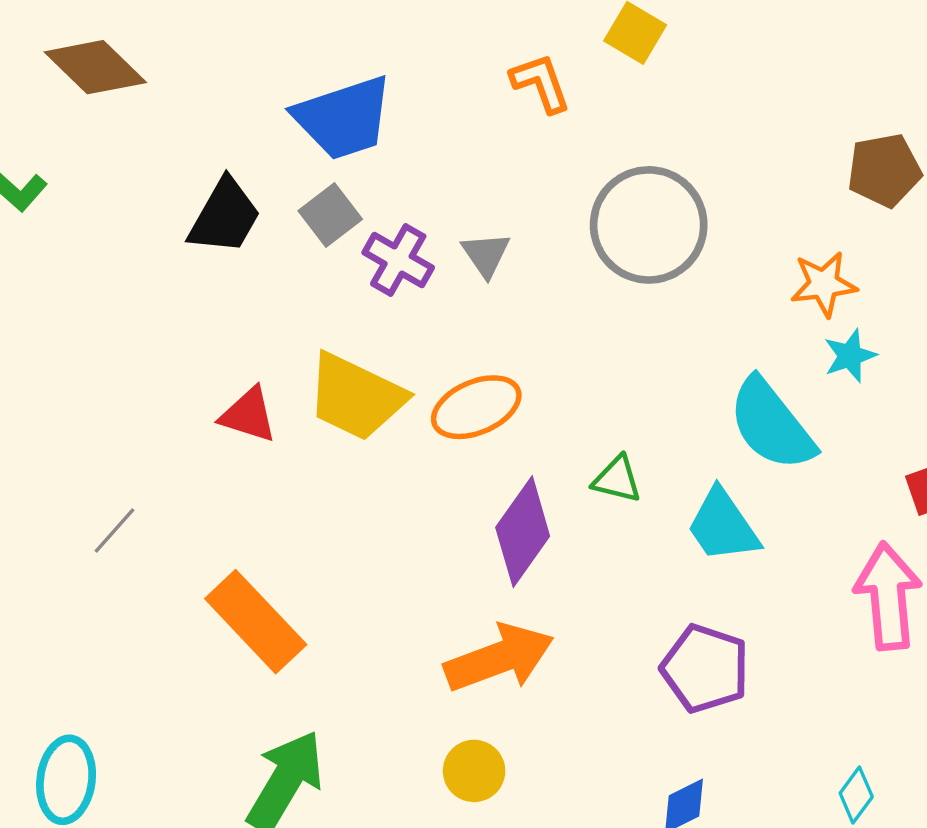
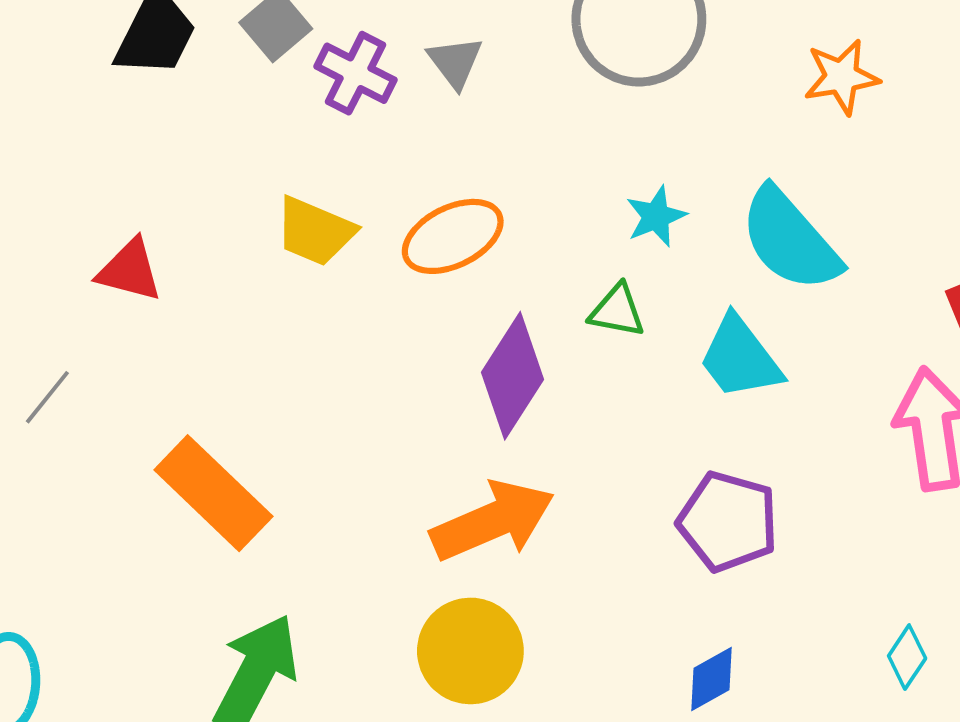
cyan star: (850, 356) -> (656, 216), moved
yellow trapezoid: (356, 397) -> (315, 231), size x0.7
red triangle: (248, 415) -> (130, 270), moved
yellow circle: (474, 771) -> (470, 651), size x1.5

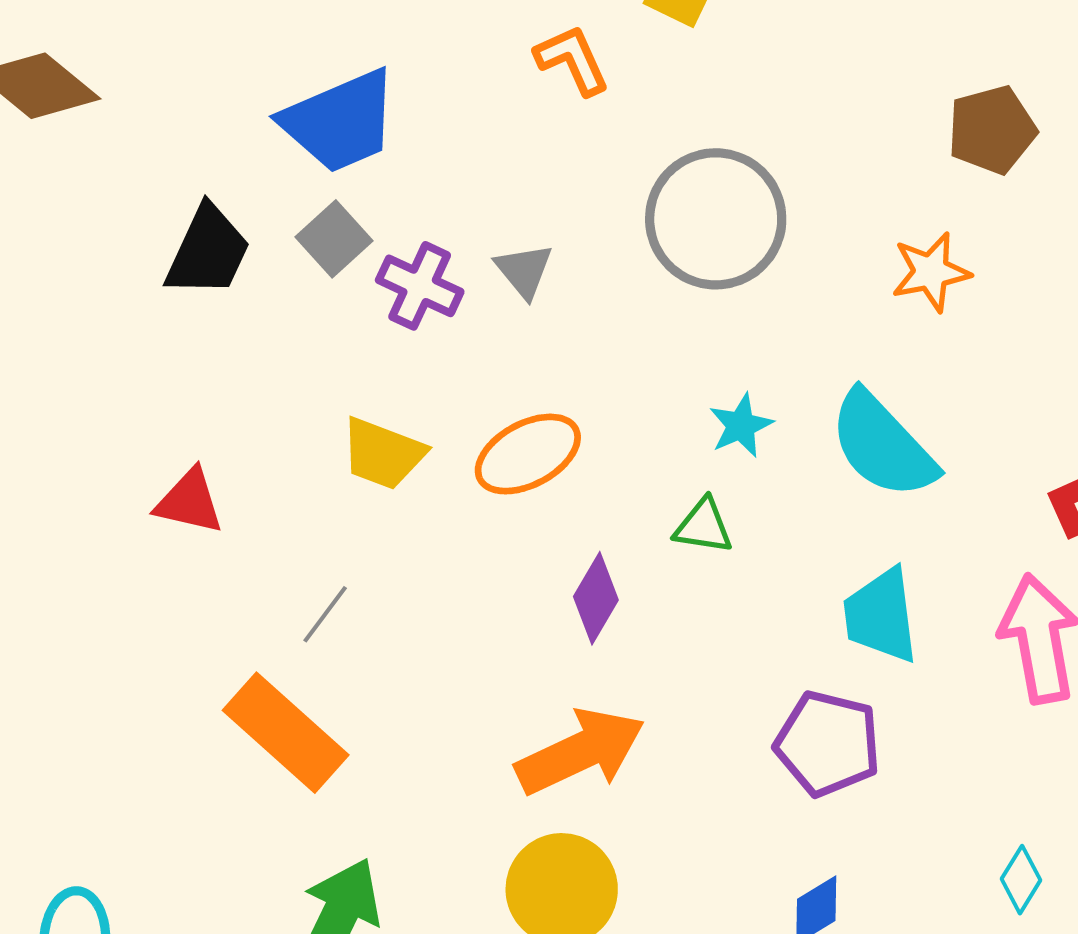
cyan trapezoid: (740, 358) -> (881, 616), moved, turned 32
purple diamond: (513, 376) -> (596, 598), size x0.7
gray line: (47, 397) -> (325, 614), moved

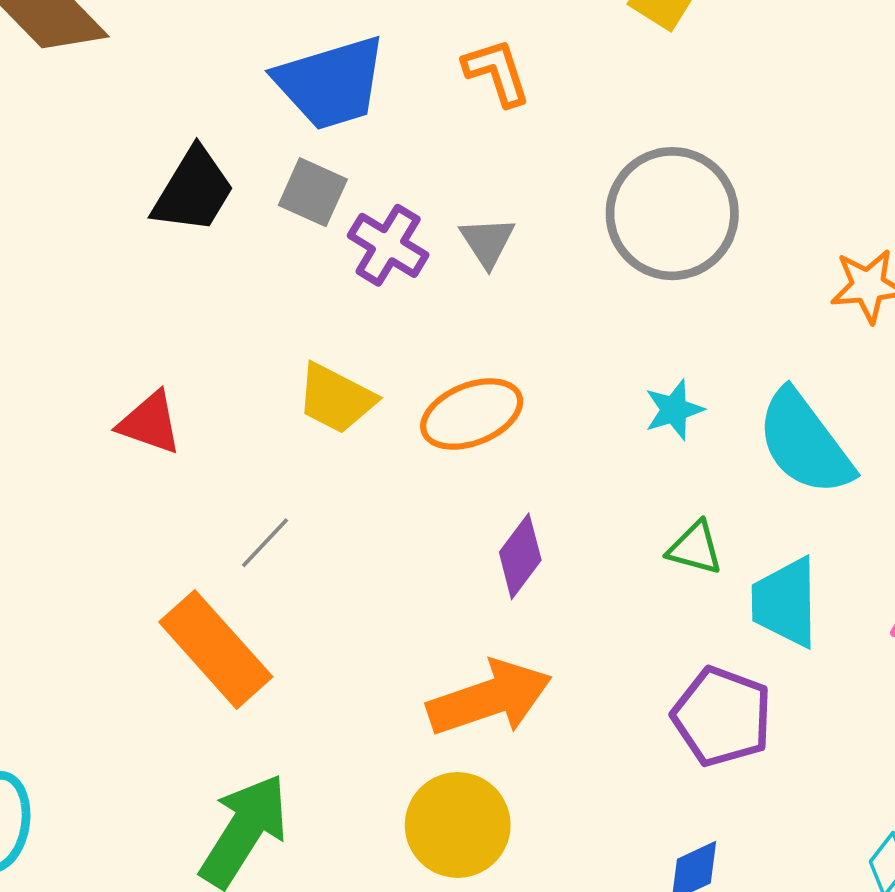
orange L-shape: (572, 60) -> (497, 72), moved
gray square: (334, 239) -> (313, 192), turned -30
green triangle: (703, 526) -> (695, 548), moved

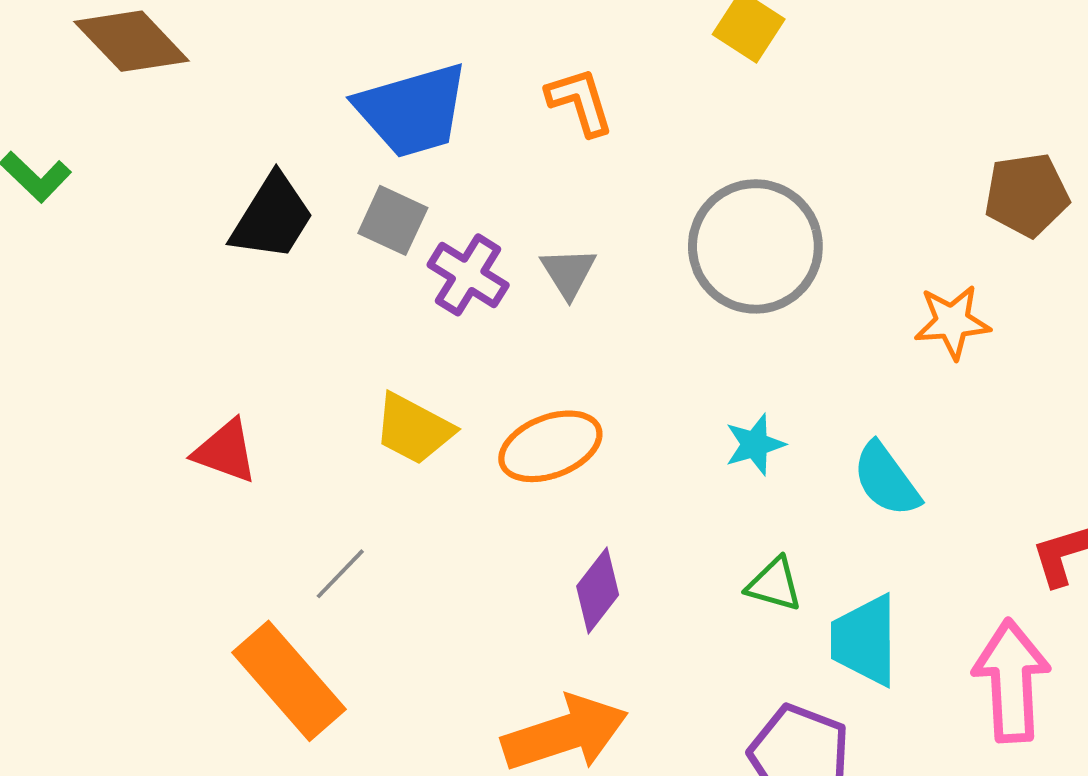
cyan semicircle: (805, 443) -> (886, 480), size x0.7

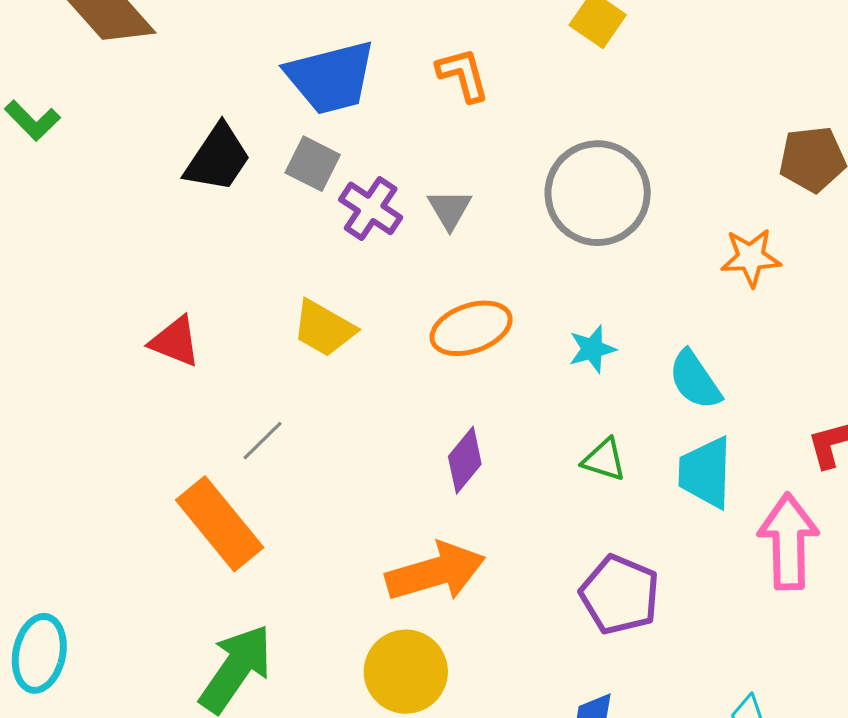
orange ellipse: (550, 446) -> (471, 328), moved
cyan trapezoid: (865, 640) -> (706, 473), moved

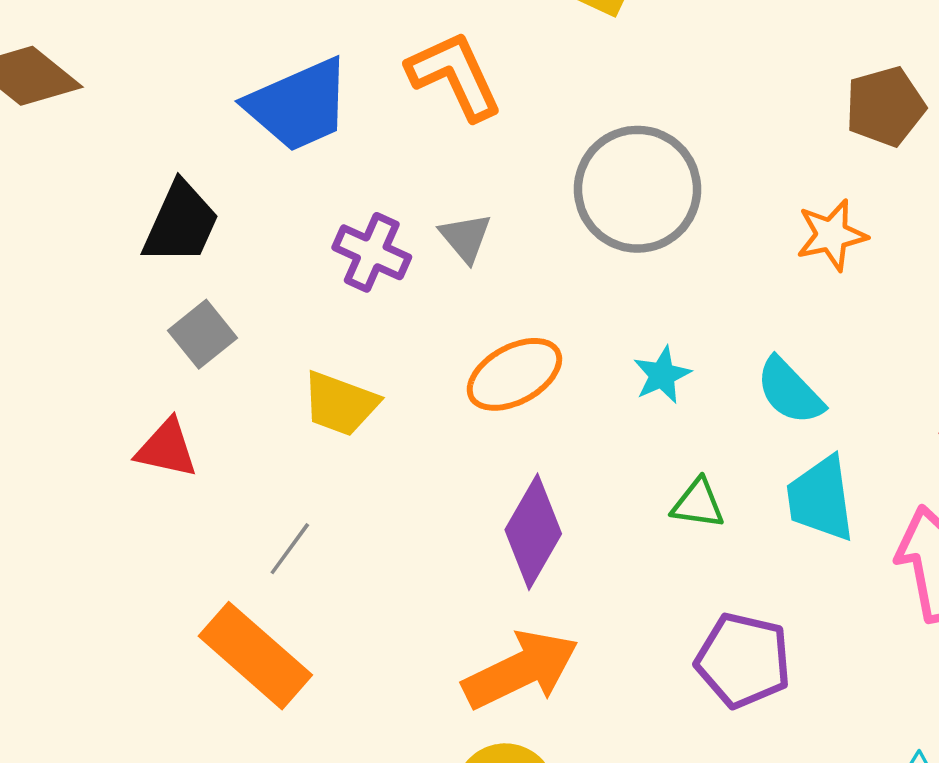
orange L-shape: (463, 75) -> (455, 76), size x1.4
gray square: (313, 164) -> (203, 334), moved, turned 34
purple diamond: (465, 460) -> (533, 532), size x1.4

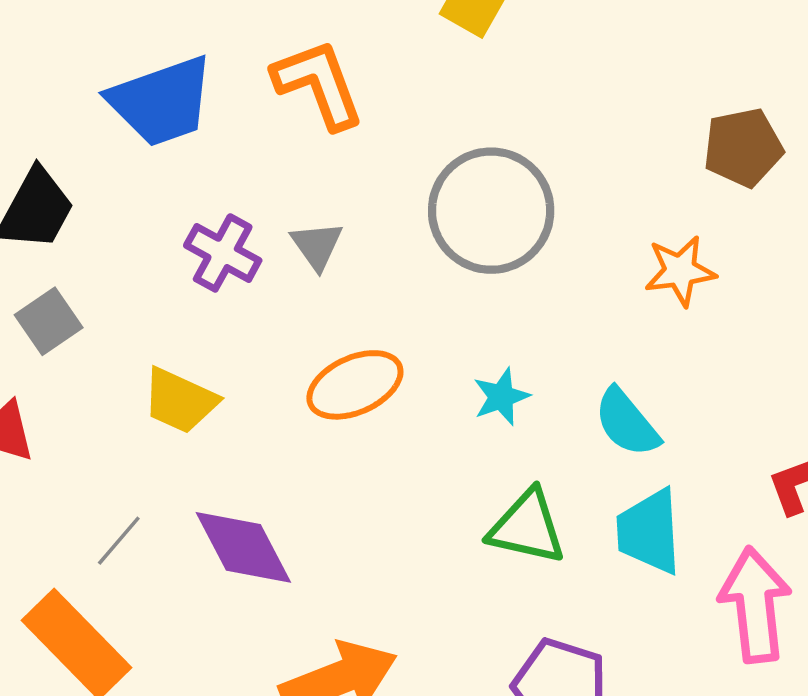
green triangle: (698, 504) -> (527, 527), size x1.5
purple diamond: (533, 532) -> (243, 547), moved, turned -62

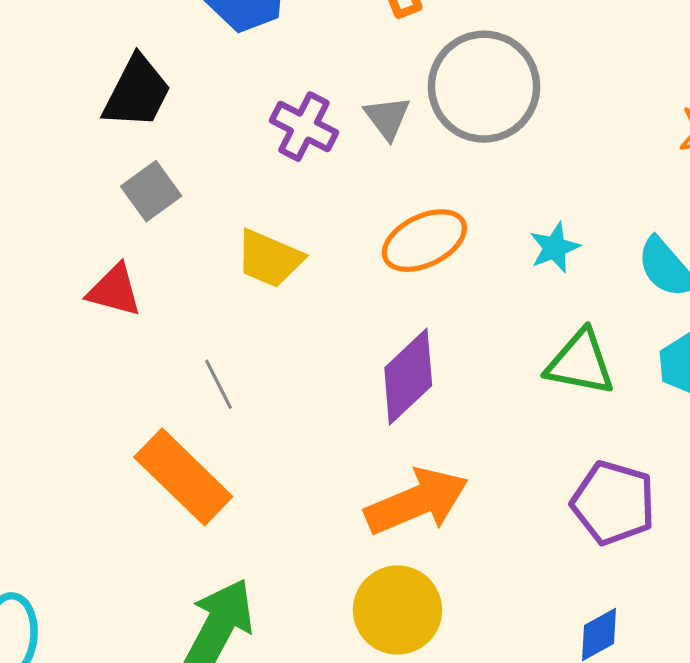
gray circle: (491, 211) -> (484, 87), moved
gray line: (119, 541) -> (218, 384), turned -66
purple diamond: (243, 547) -> (408, 377), moved, turned 76

